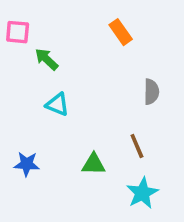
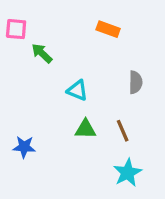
orange rectangle: (121, 32) -> (108, 29), turned -35
cyan triangle: (57, 104) -> (77, 90), moved
green triangle: (94, 164) -> (85, 129), moved

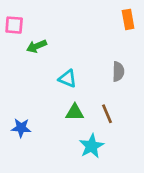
orange rectangle: (108, 29) -> (128, 19), moved, turned 60
green arrow: (42, 53) -> (37, 46), turned -66
cyan star: (127, 173) -> (91, 146), moved

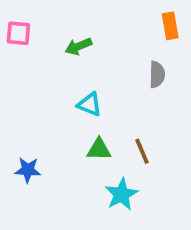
green arrow: (37, 46) -> (78, 46), moved
gray semicircle: (118, 72) -> (157, 74), moved

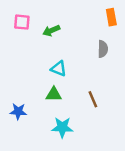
pink square: (18, 33) -> (22, 22), moved
green triangle: (99, 149) -> (54, 94), moved
cyan star: (121, 194) -> (62, 127), moved, turned 30

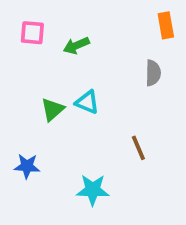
green triangle: (54, 94) -> (53, 109), moved, turned -42

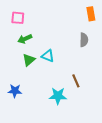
green arrow: (76, 46) -> (25, 39), moved
cyan star: (93, 190) -> (58, 96), moved

